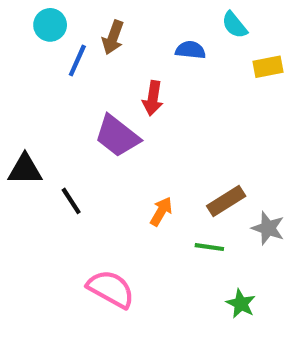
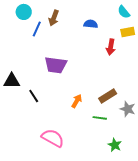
cyan semicircle: (235, 25) -> (124, 12), moved
red arrow: (153, 98) -> (111, 47), moved
purple trapezoid: (117, 136) -> (56, 65), turned -30

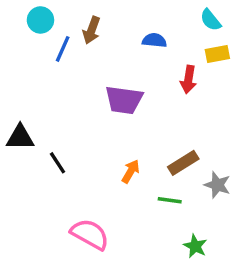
purple trapezoid: (56, 65) -> (124, 100), moved

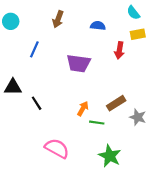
cyan circle: (40, 20) -> (11, 21), moved
blue line: (63, 49) -> (34, 49), moved
green line: (170, 200) -> (97, 123), moved
green star: (195, 246) -> (110, 156), moved, size x1.5

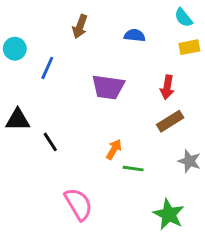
cyan circle: (11, 21) -> (15, 49), moved
red arrow: (119, 50) -> (167, 87), moved
brown rectangle: (116, 103) -> (170, 121), moved
pink semicircle: (57, 148) -> (78, 204), turned 30
green star: (110, 156) -> (169, 214), moved

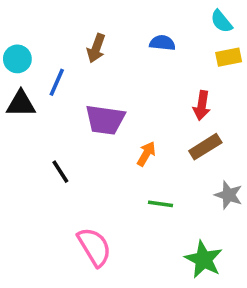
brown arrow: (80, 27) -> (96, 48), moved
purple trapezoid: (108, 87) -> (105, 120), moved
black triangle: (18, 120) -> (21, 104), moved
orange arrow: (114, 149) -> (146, 154), moved

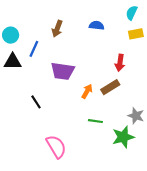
cyan semicircle: (221, 21) -> (132, 13), turned 64
brown rectangle: (205, 147) -> (110, 87), moved
green star: (204, 259) -> (123, 137), moved, turned 30

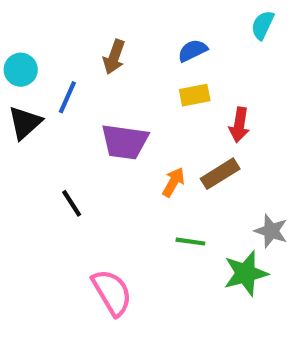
blue semicircle: (97, 25) -> (193, 51), turned -32
yellow rectangle: (136, 34) -> (195, 95), moved
black triangle: (13, 62) -> (25, 123), turned -42

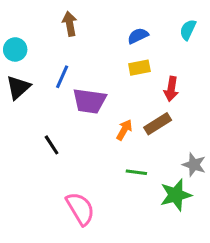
cyan semicircle: (263, 25) -> (188, 30), moved
brown arrow: (114, 57) -> (70, 24), moved, turned 150
blue line: (67, 97) -> (62, 77), moved

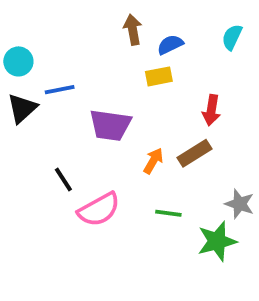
brown arrow: (70, 24) -> (133, 30), moved
yellow rectangle: (139, 68) -> (159, 76), moved
blue line: (62, 77) -> (60, 90), moved, turned 55
pink semicircle: (80, 209) -> (99, 209), moved, turned 92

